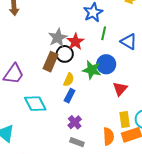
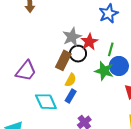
green line: (104, 33) -> (111, 49), moved
yellow semicircle: (69, 80) -> (71, 80), moved
blue rectangle: (70, 96) -> (71, 96), moved

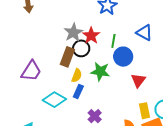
green star: (104, 71) -> (100, 72), moved
cyan diamond: (46, 102) -> (54, 100), turned -30

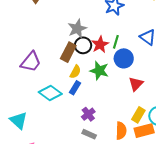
red star: (91, 36) -> (100, 45), moved
yellow rectangle: (144, 111) -> (138, 115), turned 35

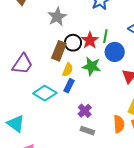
gray star: (77, 29) -> (57, 17), moved

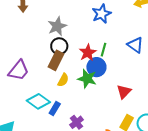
black circle: (73, 43) -> (59, 46), moved
blue circle: (115, 52) -> (96, 67), moved
blue rectangle: (69, 86) -> (55, 109), moved

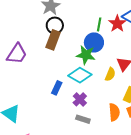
red star: (88, 53) -> (117, 24), moved
yellow semicircle: (63, 80) -> (110, 74), moved
cyan diamond: (38, 101) -> (80, 75), moved

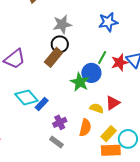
yellow semicircle: (110, 74) -> (97, 108), turned -112
cyan diamond: (80, 75) -> (26, 97), moved
orange semicircle: (114, 112) -> (85, 128), moved

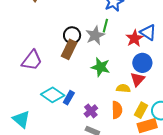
gray star: (62, 24) -> (95, 35), moved
green line: (102, 57) -> (105, 26), moved
blue circle: (91, 73) -> (142, 63), moved

